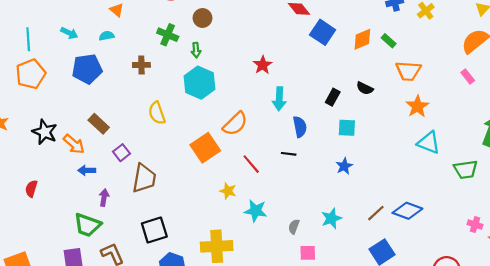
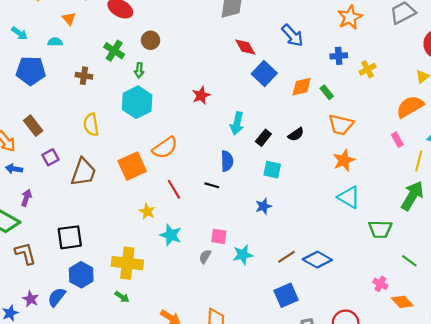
black semicircle: (365, 88) -> (296, 134), turned -70
cyan arrow: (279, 99) -> (237, 123), moved
brown trapezoid: (144, 178) -> (83, 172), moved
pink square: (308, 253) -> (219, 236), moved

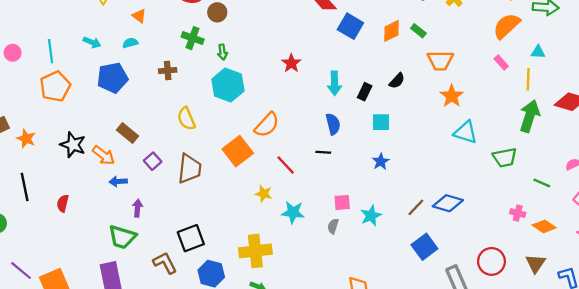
brown circle: (151, 40) -> (217, 12), moved
brown L-shape: (25, 253) -> (165, 263), moved

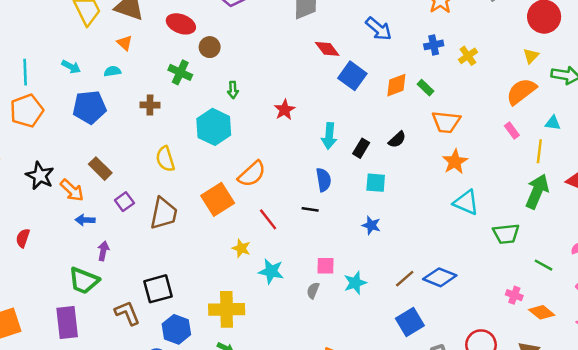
green arrow: (222, 52) -> (233, 90), moved
blue star: (381, 161) -> (371, 225), turned -30

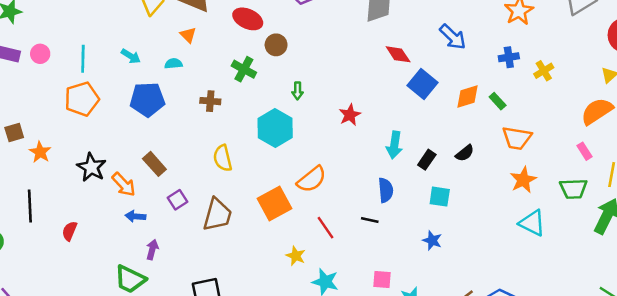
green trapezoid: (506, 234) -> (573, 189), moved

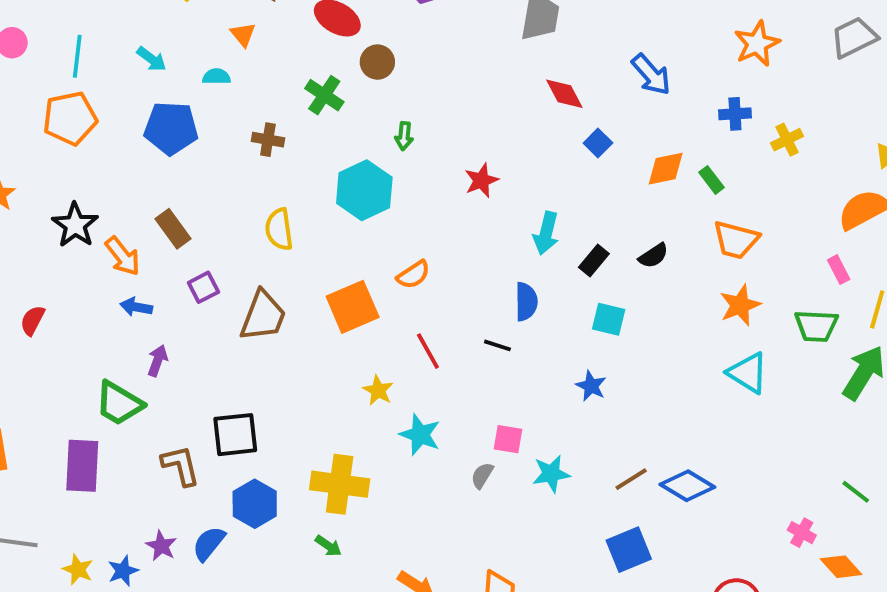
blue square: (422, 84) -> (598, 143), size x0.6
orange semicircle: (312, 179) -> (413, 275), size x0.7

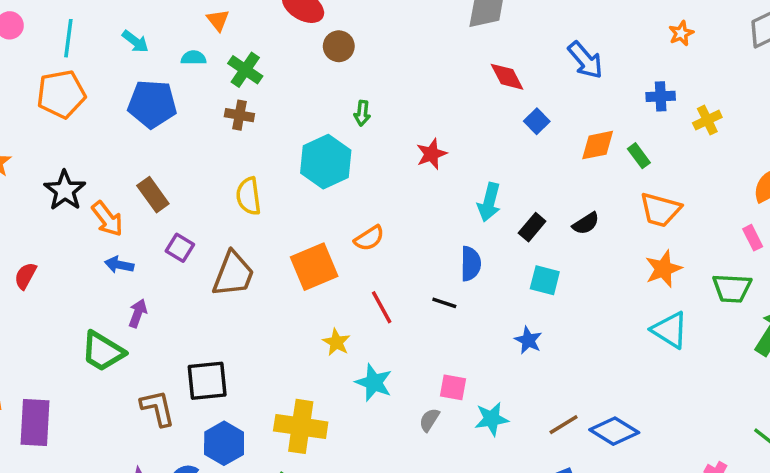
orange star: (757, 44) -> (681, 33), size x0.6
green cross: (324, 95) -> (245, 70), moved
purple square: (203, 287) -> (180, 248), turned -32
purple rectangle: (82, 466) -> (35, 423), moved

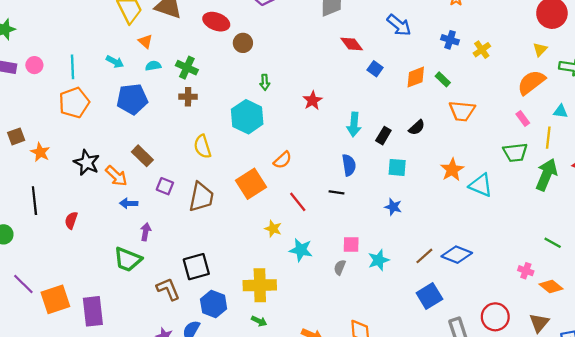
orange triangle: (218, 20) -> (145, 41), moved
blue cross: (661, 96) -> (450, 40), turned 30
orange star: (663, 269) -> (452, 170), moved

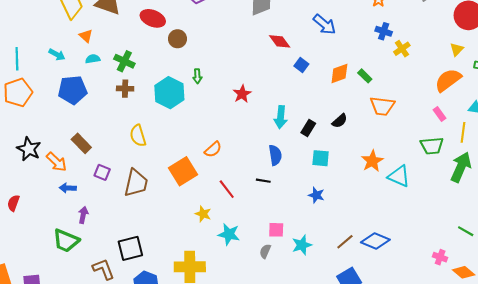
blue cross: (450, 40) -> (384, 31), moved
cyan hexagon: (247, 117) -> (169, 93), moved

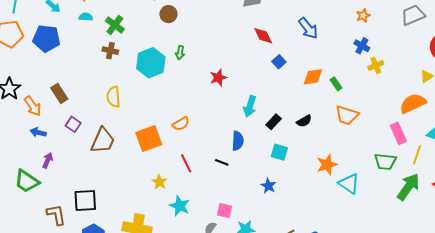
blue pentagon: (73, 90) -> (46, 38), moved
pink rectangle: (439, 114) -> (398, 133), size x1.5

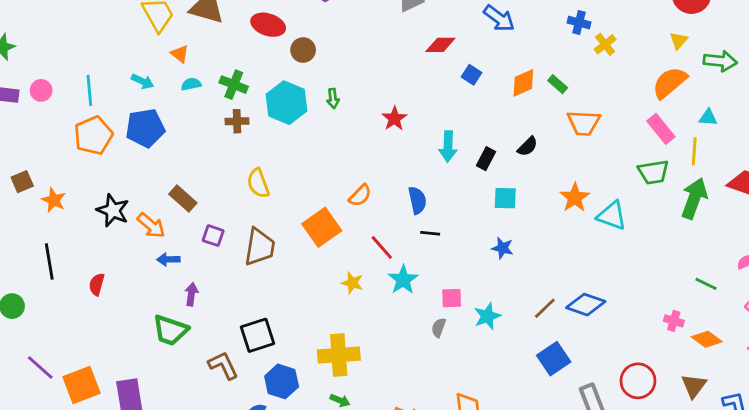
red diamond: (263, 36) -> (440, 45), turned -50
cyan hexagon: (151, 63) -> (286, 103), moved
blue semicircle: (238, 141) -> (417, 200), moved
cyan star: (180, 206) -> (403, 280), moved, turned 30

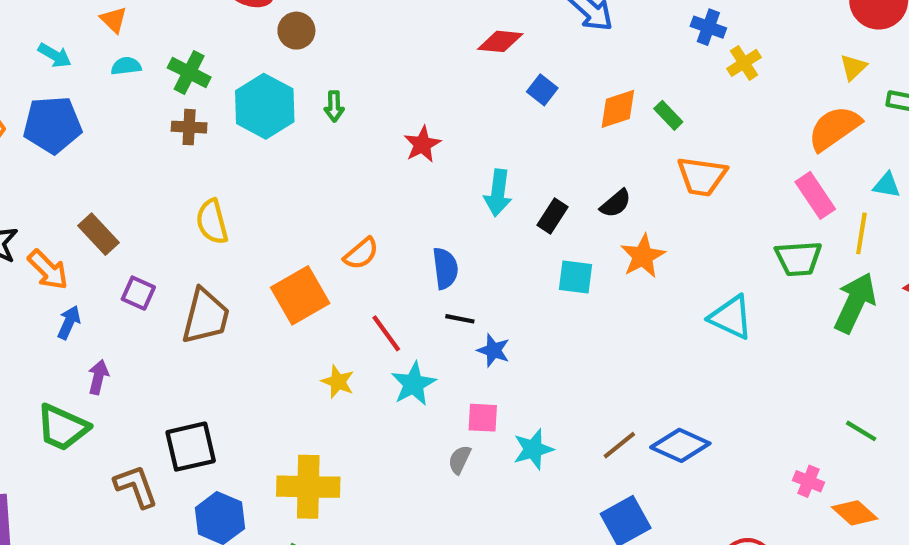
orange star: (575, 198) -> (643, 256), moved
blue star: (503, 248) -> (493, 350), moved
blue arrow: (168, 259) -> (69, 322), turned 110

